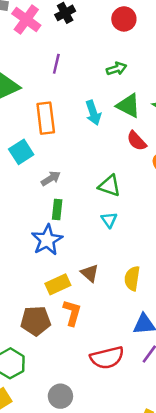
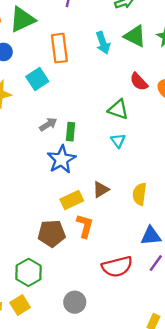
red semicircle: (137, 141) -> (139, 82), moved
gray arrow: (51, 178) -> (48, 124), moved
brown triangle: (90, 273) -> (101, 190), turned 48

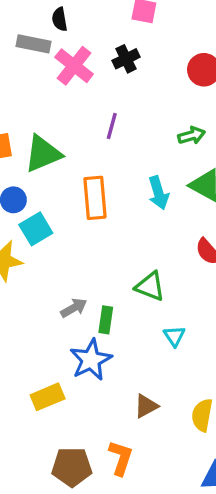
cyan square: (37, 79) -> (36, 229), moved
green triangle: (118, 109) -> (150, 286), moved
yellow rectangle: (72, 200) -> (48, 397), moved

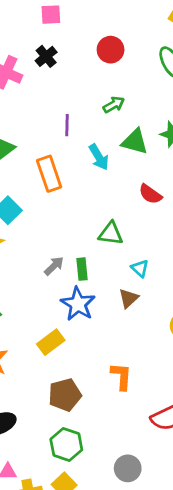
purple line: (112, 126) -> (67, 125), moved
brown triangle: (146, 406) -> (129, 298), moved
brown pentagon: (72, 467) -> (65, 395), moved

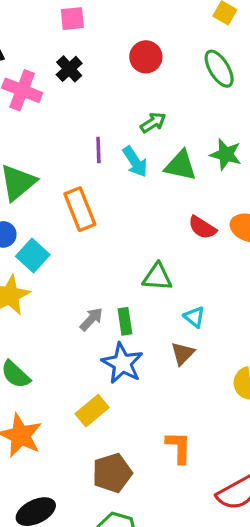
cyan arrow: (99, 157) -> (135, 162), moved

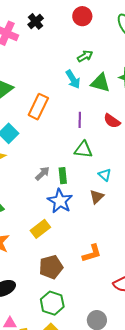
purple line: (98, 150) -> (80, 120), moved
orange rectangle: (80, 209) -> (38, 107), turned 45
orange L-shape: (179, 447) -> (92, 253), turned 70

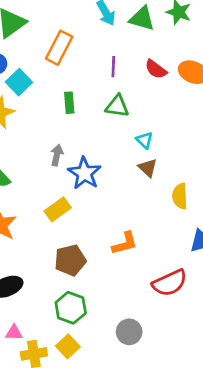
gray arrow: (42, 173) -> (57, 155), moved, turned -35
green rectangle: (63, 176) -> (69, 103), moved
brown triangle: (97, 197) -> (148, 168), moved, turned -35

